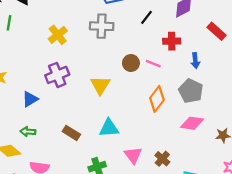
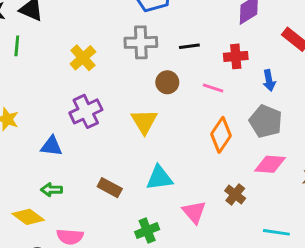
black line: (147, 17) -> (189, 46), moved, turned 48
brown circle: (131, 63) -> (167, 82), moved
blue triangle: (30, 99) -> (52, 146), turned 42
brown cross: (162, 159) -> (235, 194), moved

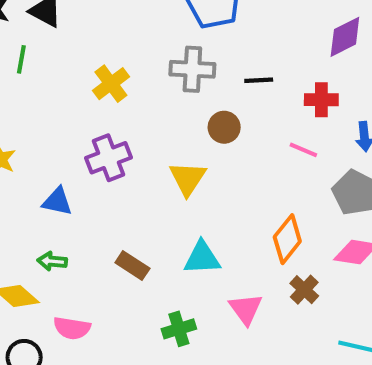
pink line: (213, 88) -> (303, 150), moved
orange diamond: (221, 135) -> (287, 239), moved

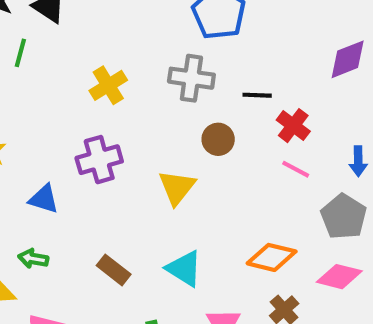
red cross: (321, 100) -> (293, 126), moved, turned 32
orange diamond: (287, 239) -> (272, 257), turned 60
cyan triangle: (202, 258) -> (184, 269), turned 30

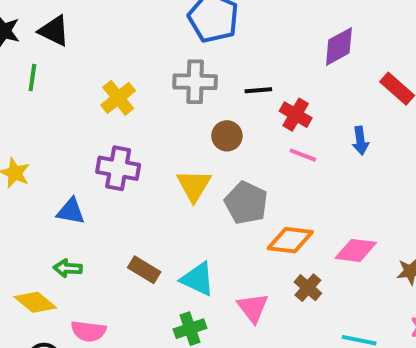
purple cross: (99, 160) -> (118, 168), turned 33
gray pentagon: (344, 217) -> (246, 203), moved
cyan triangle: (184, 269) -> (198, 279), moved

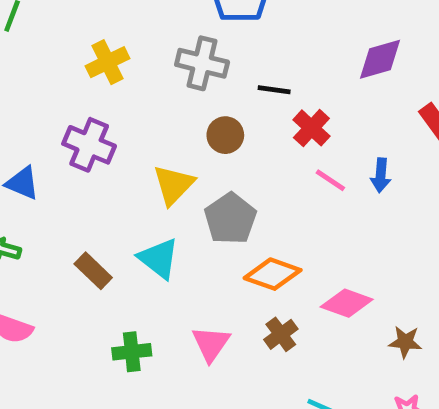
pink line: (303, 155) -> (330, 180), moved
cyan triangle: (198, 279) -> (159, 258), moved

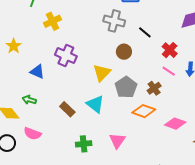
yellow cross: (108, 62) -> (53, 21), moved
black line: (274, 90) -> (145, 32), turned 32
red cross: (311, 128) -> (170, 50), moved
brown cross: (281, 334) -> (154, 88), moved

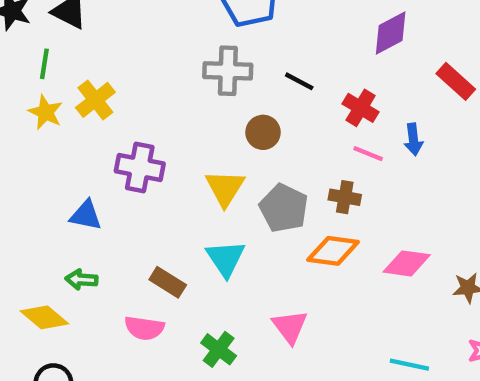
yellow star: (14, 46) -> (46, 112), moved
brown cross: (154, 88) -> (345, 197), turned -32
cyan triangle: (95, 104) -> (226, 258), turned 30
pink semicircle: (33, 134) -> (144, 328), moved
green cross: (84, 144) -> (219, 349), turned -35

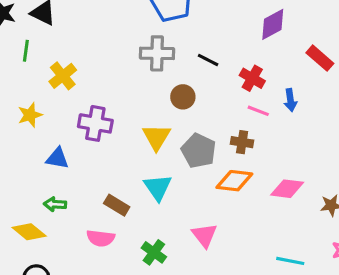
yellow star: (46, 112) -> (30, 115), moved, turned 30

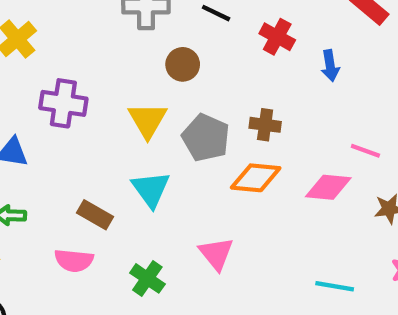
pink line: (258, 111) -> (365, 151), moved

